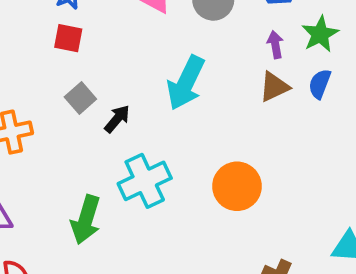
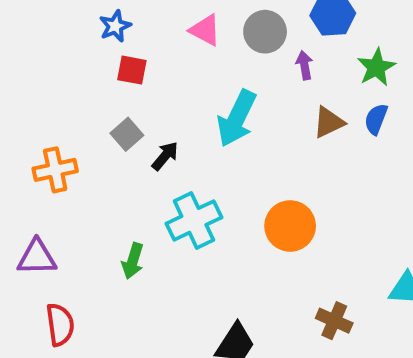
red square: (68, 38) -> (132, 70), moved
purple arrow: (275, 45) -> (304, 65), moved
green arrow: (86, 220) -> (133, 261), size x0.7

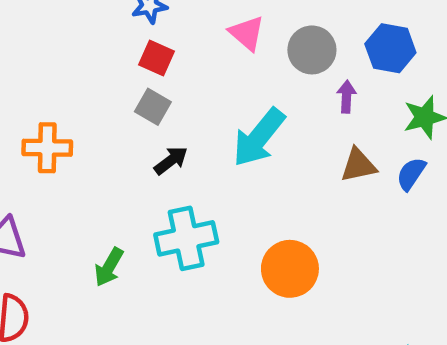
gray square: (127, 134) -> (153, 107), moved, turned -32

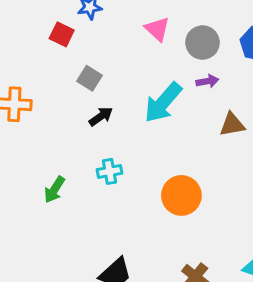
red square: (157, 58) -> (62, 34), moved
purple arrow: (347, 97) -> (207, 81), moved, turned 75
cyan cross: (186, 238) -> (109, 171), size x0.6

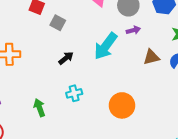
gray square: (89, 78) -> (58, 23), moved
green arrow: (54, 190) -> (39, 108), turned 132

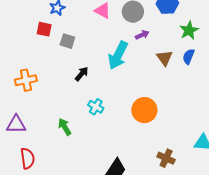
brown triangle: (151, 57) -> (164, 58), turned -42
cyan cross: (74, 93) -> (96, 107), turned -35

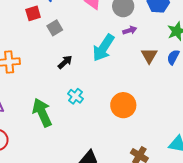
red square: (44, 29) -> (33, 13), turned -35
gray square: (67, 41) -> (55, 28), turned 35
green arrow: (65, 127) -> (42, 113), size x1.6

